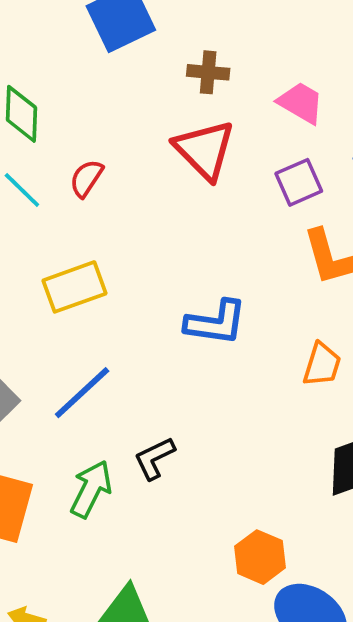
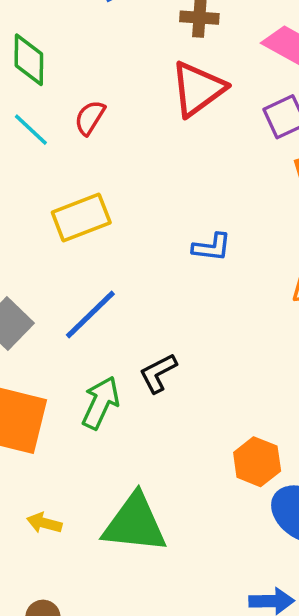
red triangle: (205, 150) -> (198, 89), turned 40
blue L-shape: (216, 323) -> (212, 247), size x0.7

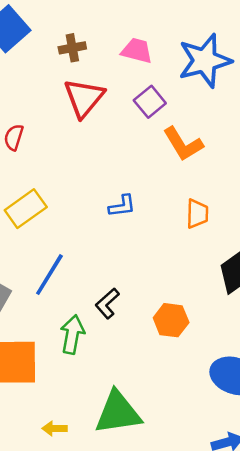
orange hexagon: (257, 462) -> (171, 320), moved

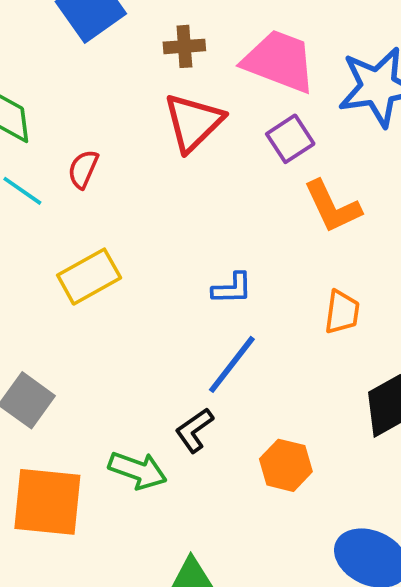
pink trapezoid: (137, 51) -> (279, 61), size x1.6
blue line: (49, 275) -> (232, 364), moved
green arrow: (72, 334) -> (138, 470), turned 93

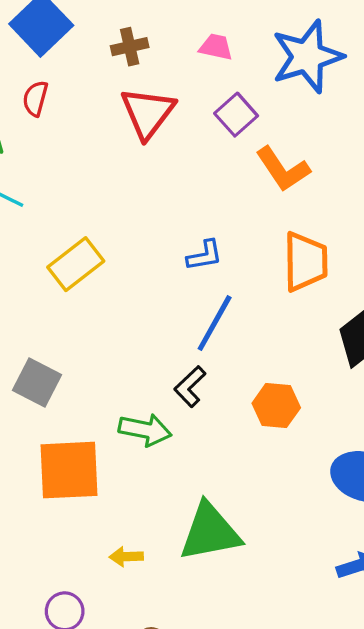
pink trapezoid: (279, 61) -> (216, 47), size x0.5
red semicircle: (83, 169) -> (35, 98), moved
orange trapezoid: (342, 312) -> (305, 262), size x1.5

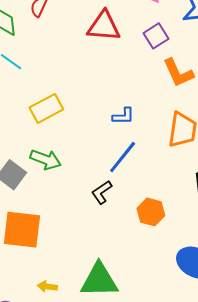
red triangle: (148, 113) -> (104, 26), turned 48
green arrow: (145, 430) -> (46, 159), moved

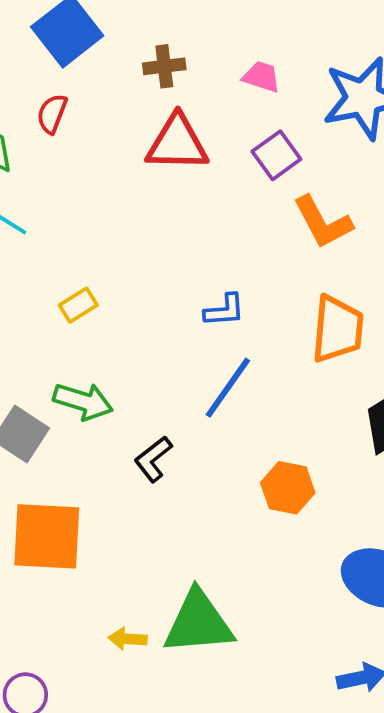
yellow rectangle: (46, 108) -> (78, 305), size x0.6
black L-shape: (102, 192) -> (153, 459), moved
yellow arrow: (47, 286) -> (128, 639), moved

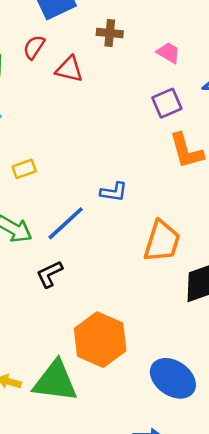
red triangle: (177, 143) -> (69, 69), moved, size x0.7
orange trapezoid: (337, 329) -> (162, 241), moved
blue line: (228, 388) -> (66, 223), moved
orange hexagon: (288, 488) -> (100, 340), moved, size x1.6

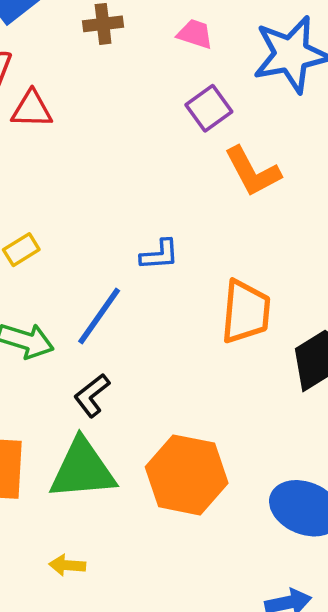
red triangle: (69, 69) -> (32, 109), moved
green triangle: (55, 381) -> (82, 469), moved

